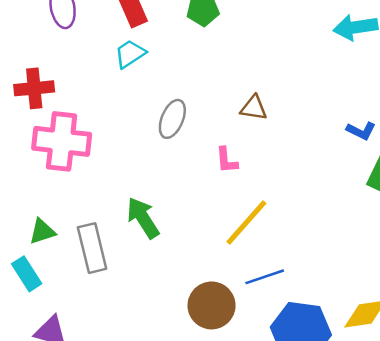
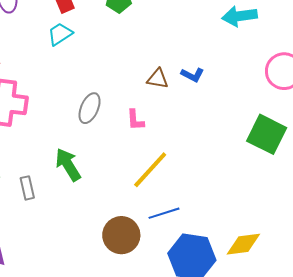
gray ellipse: (172, 119) -> (90, 108), moved
blue L-shape: (361, 131) -> (192, 75), moved
gray rectangle: (92, 248) -> (27, 188), size x0.6

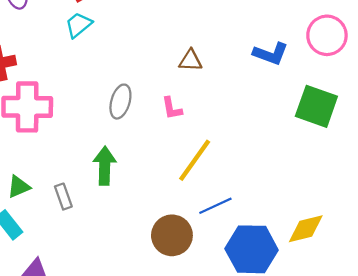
blue L-shape: (192, 75) -> (271, 54), moved, size x1.4
green arrow: (68, 165) -> (105, 166), turned 40

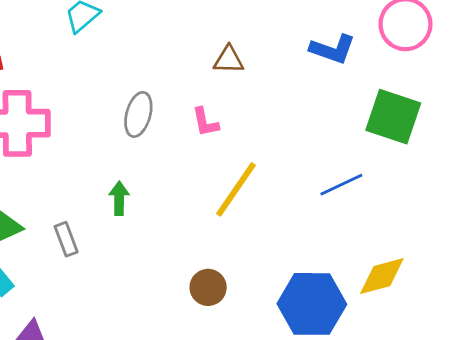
green arrow: (105, 166) -> (119, 198), size x0.7
blue line: (215, 206) -> (341, 185), moved
brown circle: (172, 235) -> (208, 287), size x0.7

